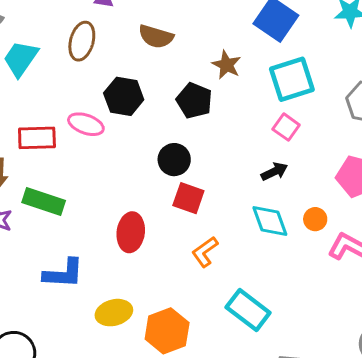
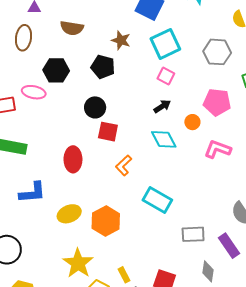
orange circle: (315, 219) -> (192, 122), moved

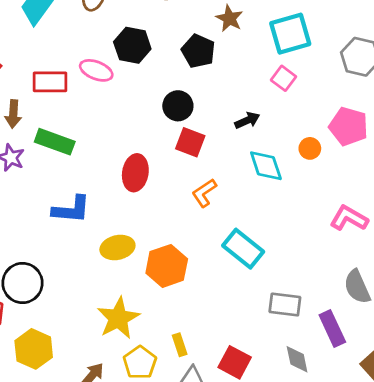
black arrow: (162, 106) -> (247, 120), moved
pink L-shape: (218, 149) -> (349, 218), moved
gray diamond: (208, 271) -> (297, 359), turned -30

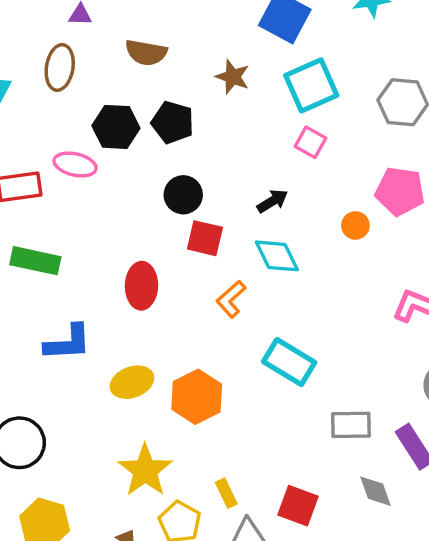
black pentagon: (198, 51) -> (173, 122), moved
cyan diamond: (266, 166) -> (277, 256), moved

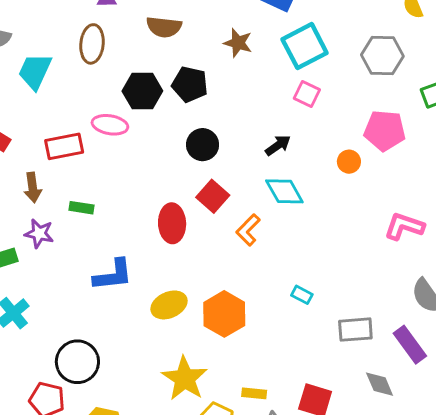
red square: (205, 238) -> (213, 196), moved, turned 32
green rectangle: (35, 261) -> (81, 208), size x0.6
cyan rectangle: (289, 362) -> (302, 295), moved, size x0.5
yellow rectangle: (226, 493) -> (254, 393), turned -55

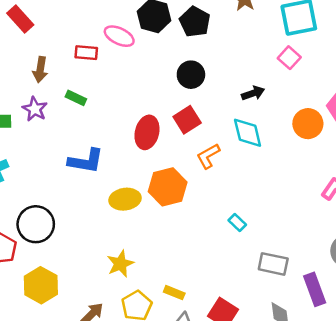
red rectangle: (64, 146) -> (86, 53), moved, size x0.7
orange circle: (349, 162) -> (308, 124), size x1.5
orange hexagon: (224, 314) -> (168, 187), moved
yellow star: (185, 379) -> (120, 264), size x0.7

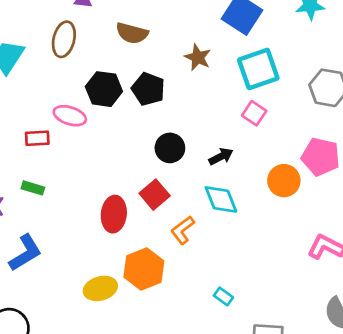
black circle: (191, 75) -> (170, 148), moved
blue L-shape: (86, 161) -> (25, 253), moved, turned -33

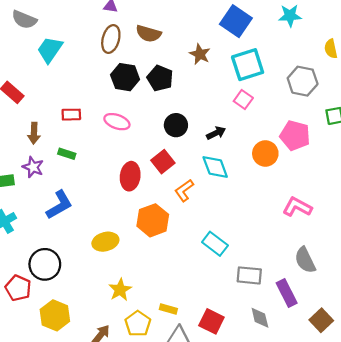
brown ellipse: (64, 39) -> (111, 39), moved
pink ellipse: (70, 116) -> (117, 122), moved
yellow ellipse: (100, 288) -> (105, 242), moved
cyan rectangle: (223, 296) -> (215, 244), size x1.6

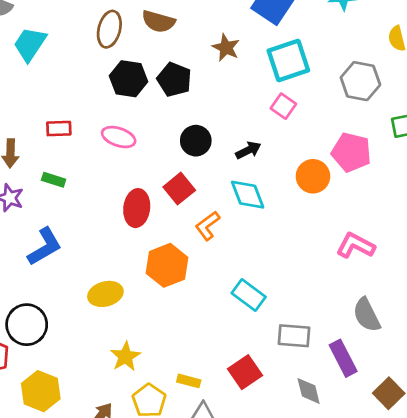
red square: (211, 321) -> (245, 372), moved, turned 30

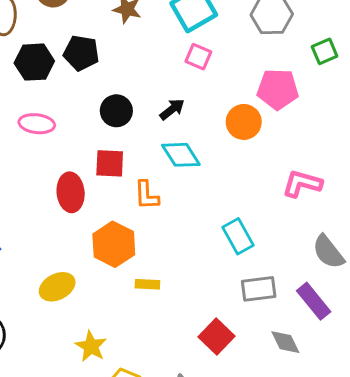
red square: (179, 189) -> (110, 163), turned -36
orange L-shape: (208, 226) -> (147, 195), turned -44
cyan rectangle: (249, 295) -> (238, 236), moved, turned 36
yellow rectangle: (189, 381) -> (147, 284), moved

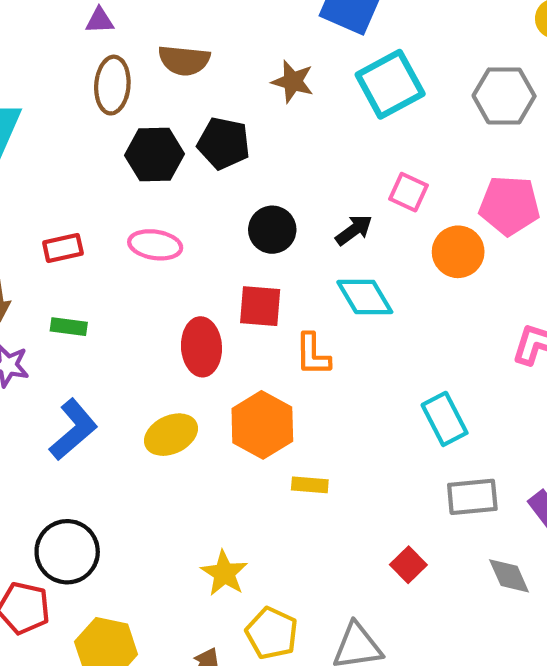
pink square: (198, 57) -> (408, 192), moved
yellow ellipse: (57, 287) -> (171, 435), moved
red square: (216, 337) -> (408, 565), size x0.7

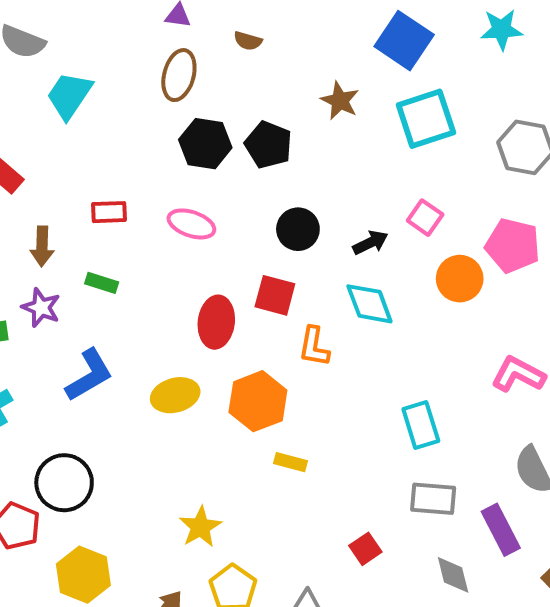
brown semicircle: (184, 60) -> (248, 41), moved, size x0.6

